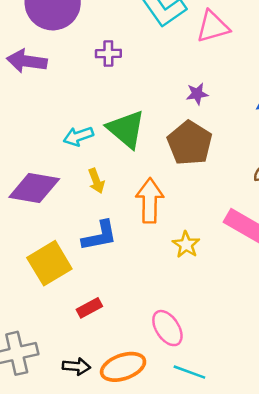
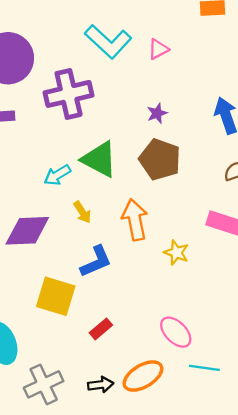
pink triangle: (213, 27) -> (158, 49), size x0.7
purple cross: (108, 54) -> (69, 94), size x2.0
yellow square: (49, 263) -> (56, 296), turned -30

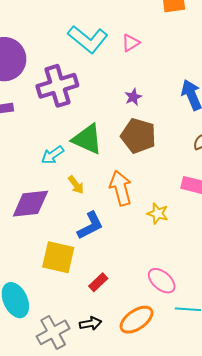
black arrow: (101, 385) -> (90, 323), moved

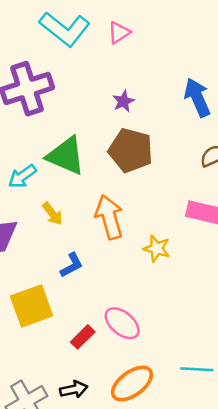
blue L-shape: (90, 226) -> (72, 265), size x0.7
yellow square: (58, 257) -> (32, 306), turned -32
pink ellipse: (162, 281) -> (122, 323), moved

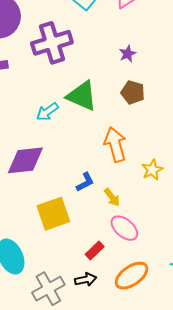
brown pentagon: (131, 150) -> (133, 92), size x0.7
yellow arrow: (52, 214) -> (112, 197), moved
yellow star: (157, 249) -> (152, 170), turned 30
red rectangle: (83, 337) -> (95, 250), moved

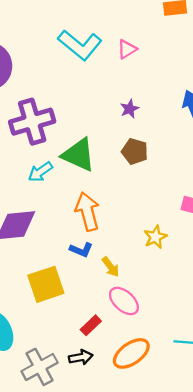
purple cross: (52, 43) -> (32, 122), moved
orange arrow: (115, 145) -> (87, 211), moved
blue L-shape: (85, 182) -> (81, 250), turned 50

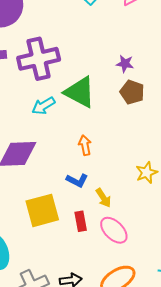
purple star: (129, 109) -> (125, 64), moved, turned 30
orange arrow: (87, 211) -> (85, 145), size x0.6
red rectangle: (91, 325) -> (81, 221), moved, turned -60

